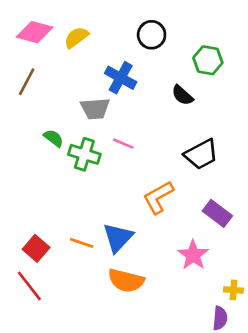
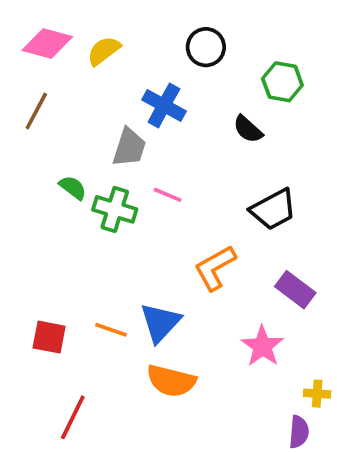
gray trapezoid: (95, 109) -> (129, 147), turned -68
red square: (36, 248) -> (49, 337), turned -30
red line: (29, 286) -> (73, 417), moved, turned 64

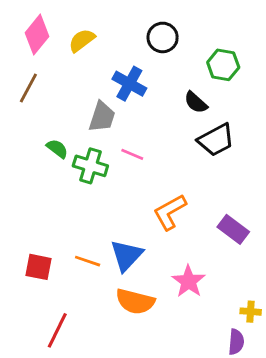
pink diamond: (47, 43) -> (37, 35), turned -66
black trapezoid: (273, 209) -> (216, 140), moved
pink star: (262, 346) -> (189, 281), moved

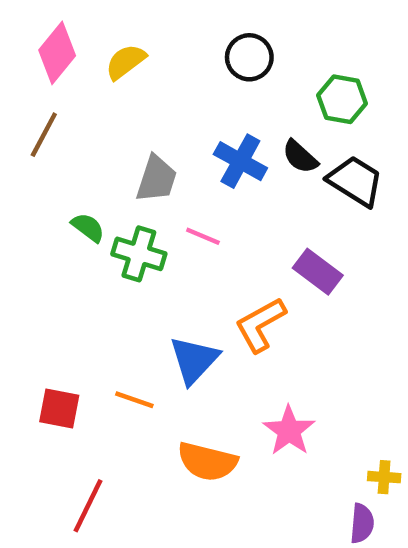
blue cross: (129, 84) -> (240, 161), moved
black trapezoid: (216, 140) -> (355, 181), moved, turned -120
purple rectangle: (233, 229) -> (318, 272), moved
blue triangle: (127, 255) -> (194, 360), moved

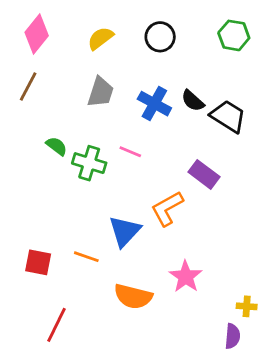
yellow semicircle: (126, 62) -> (100, 38), moved
green hexagon: (342, 99) -> (234, 35), moved
gray trapezoid: (157, 179) -> (100, 92), moved

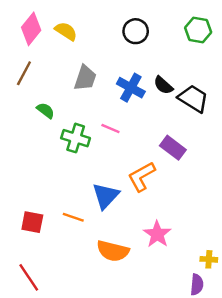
yellow semicircle: (100, 38) -> (66, 31), moved, turned 70
green semicircle: (57, 146) -> (46, 110), moved
red line: (57, 325) -> (29, 277), moved, turned -60

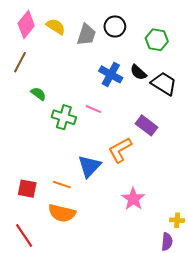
green hexagon: (198, 30) -> (157, 40), moved
gray trapezoid: (85, 78) -> (86, 35), moved
orange semicircle: (113, 251) -> (62, 213), moved

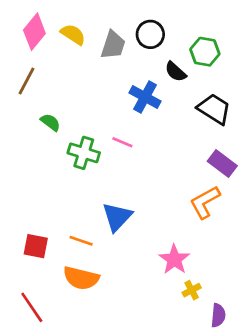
black semicircle: (138, 72) -> (176, 72), moved
purple rectangle: (147, 125) -> (222, 164), moved
orange L-shape: (120, 150) -> (205, 202), moved
yellow cross: (177, 220) -> (192, 290), moved, turned -32

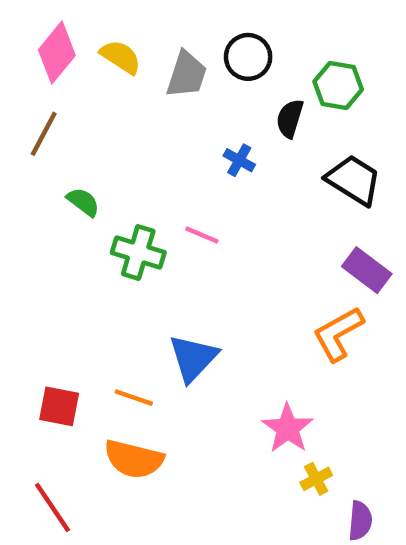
black semicircle: (176, 72) -> (290, 118), turned 65
blue cross: (145, 97) -> (239, 160), size x0.6

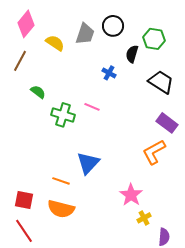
yellow semicircle: (121, 57) -> (55, 43), moved
red square: (59, 406) -> (24, 200), moved

